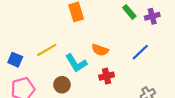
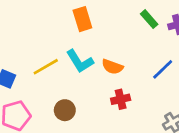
cyan L-shape: (76, 63) -> (80, 61), moved

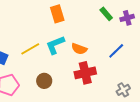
cyan L-shape: (80, 61) -> (55, 45), turned 100
red cross: (121, 99) -> (85, 73), size x1.5

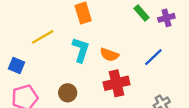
cyan L-shape: (55, 45) -> (81, 50), turned 130
yellow line: (30, 49) -> (43, 37), moved

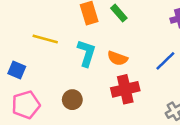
green rectangle: (141, 13) -> (119, 13), moved
yellow line: (43, 37) -> (45, 39), turned 45

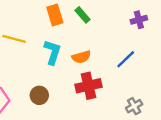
orange semicircle: (118, 58) -> (81, 57), turned -36

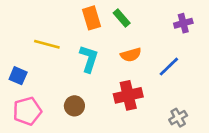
orange semicircle: (81, 57) -> (131, 55), moved

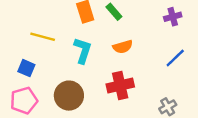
blue line: (169, 67) -> (175, 58), moved
blue square: (18, 76) -> (26, 68), moved
brown circle: (74, 106) -> (69, 96), size x1.5

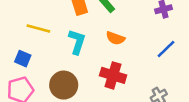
orange semicircle: (123, 47) -> (115, 38), turned 36
red cross: (120, 86) -> (113, 75), turned 30

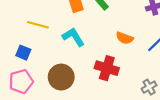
orange semicircle: (115, 38) -> (125, 38), moved
cyan L-shape: (77, 42) -> (73, 37), turned -50

